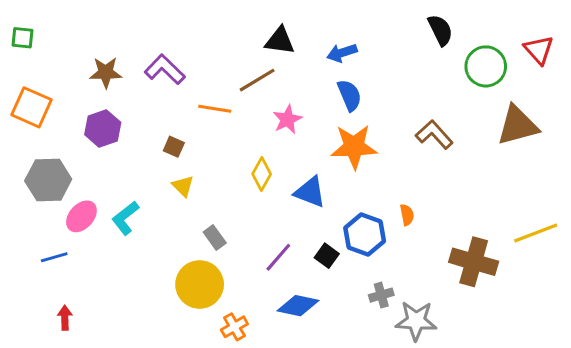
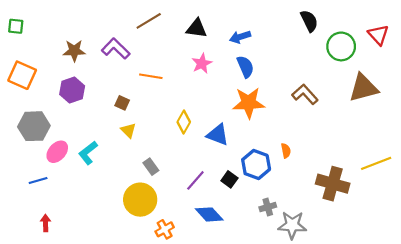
brown line: (257, 80) -> (149, 21), moved
pink star: (287, 119) -> (202, 63), moved
blue diamond: (298, 306) -> (209, 214), turned 36

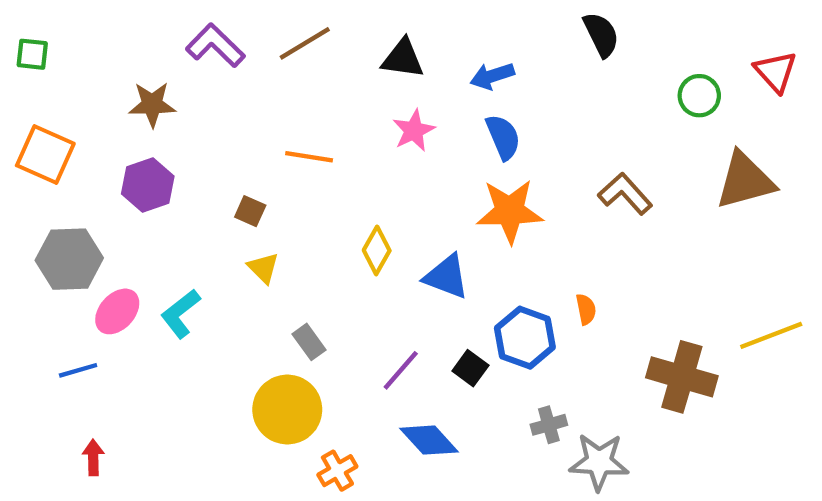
black semicircle: (309, 21) -> (601, 35), moved
green circle: (341, 46) -> (699, 96), size x0.7
purple L-shape: (116, 49) -> (215, 46), moved

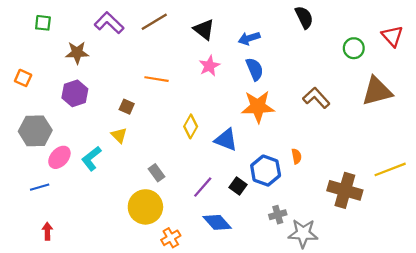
green square: (32, 54) -> (43, 23), moved
black triangle: (403, 59) -> (204, 29), turned 30
orange square: (45, 154) -> (23, 78), size x0.6
yellow triangle: (263, 268) -> (119, 135), moved

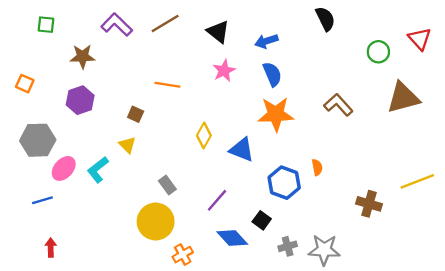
black square: (238, 186) -> (262, 220), moved
brown cross: (345, 190) -> (369, 204), size x0.7
gray cross: (278, 215) -> (288, 246), moved

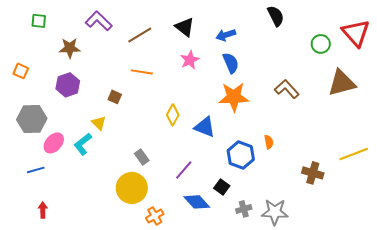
brown line: (165, 23) -> (140, 35), moved
red triangle: (420, 39) -> (356, 33), size x1.4
yellow triangle: (127, 145) -> (99, 123), moved

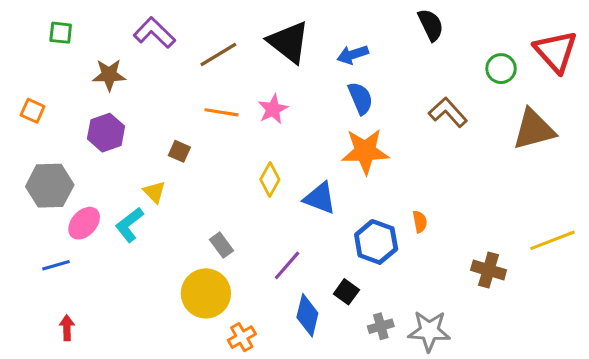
black triangle: (185, 27) -> (289, 42), size x1.4
pink star: (190, 60) -> (273, 109), moved
brown L-shape: (287, 89) -> (448, 112), moved
blue diamond: (197, 202) -> (307, 315), turned 56

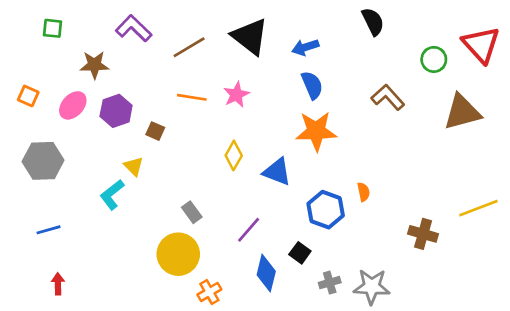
purple hexagon: (106, 133) -> (116, 111), moved
pink ellipse: (84, 223) -> (73, 105), moved

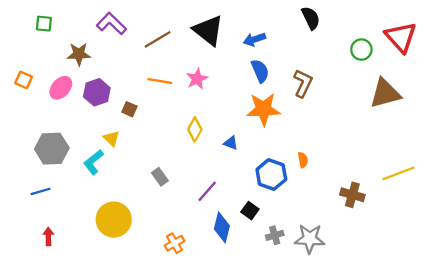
brown L-shape: (388, 97) -> (303, 83), moved, turned 68
gray hexagon: (43, 161) -> (52, 149), moved
blue triangle: (277, 172) -> (231, 143), size x0.6
yellow circle: (178, 254) -> (114, 220), moved

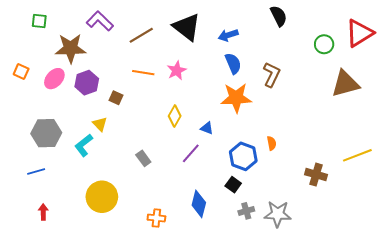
red triangle: (401, 37) -> (359, 33), turned 40
brown star: (79, 54) -> (71, 48), size x1.4
purple line: (207, 191) -> (191, 153), moved
black square: (250, 211) -> (233, 185), moved
orange cross: (175, 243) -> (156, 218), turned 36

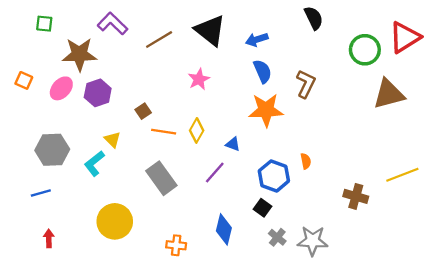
green circle: (324, 44) -> (365, 50), size x1.4
orange line: (143, 73) -> (164, 132), moved
brown square: (116, 98) -> (143, 111), moved, turned 32
gray rectangle: (143, 158) -> (161, 178), size x1.8
gray cross: (246, 211) -> (277, 237), turned -35

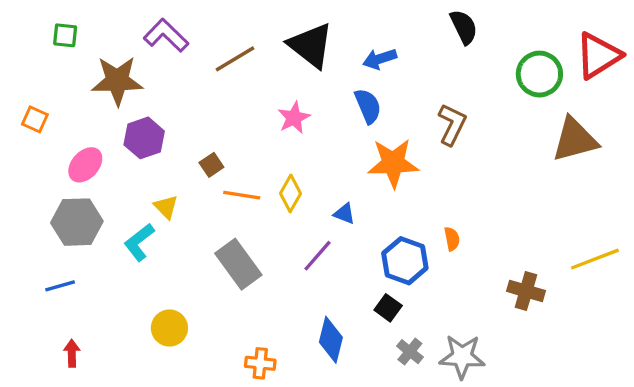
blue semicircle: (263, 71) -> (368, 106), moved
pink ellipse: (61, 88) -> (85, 165), moved
yellow circle: (115, 221) -> (169, 328), size x0.7

